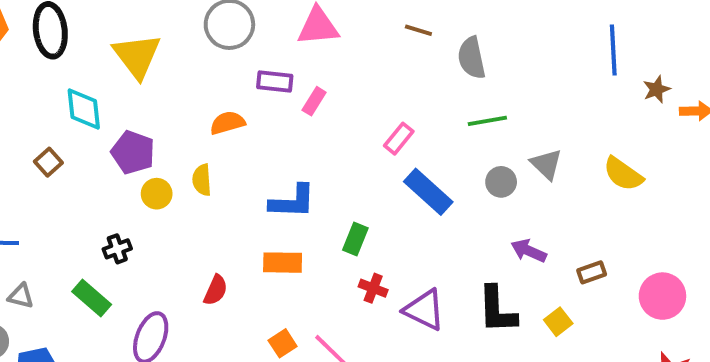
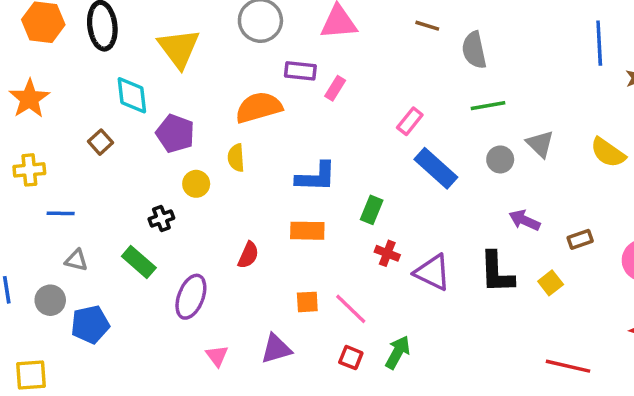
orange semicircle: (227, 123) -> (259, 107), size x1.5
yellow circle: (157, 194) -> (196, 184), moved
orange square: (283, 343) -> (307, 302), turned 30

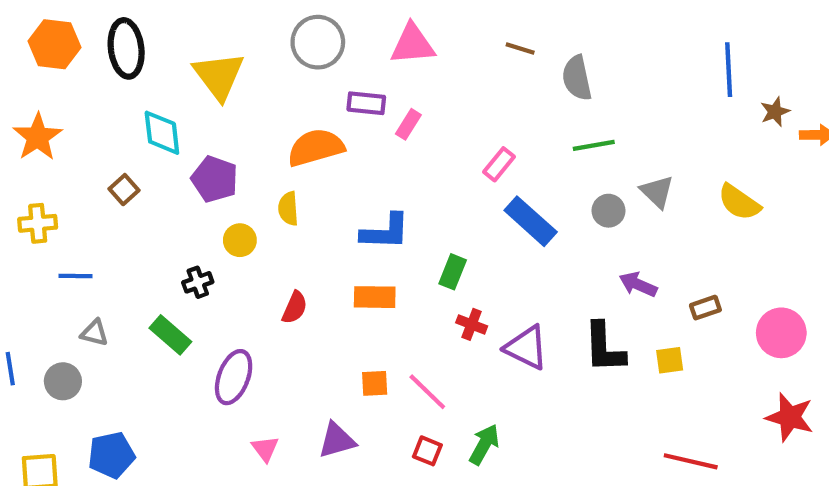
red semicircle: (248, 255) -> (295, 308), moved
yellow square: (551, 283) -> (670, 360), turned 30
blue pentagon: (90, 325) -> (111, 455), moved

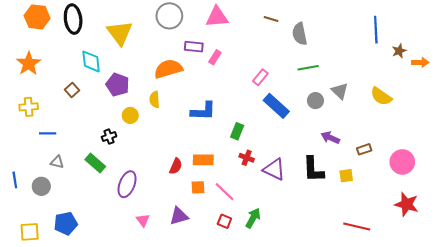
orange rectangle: (375, 297) -> (203, 160), moved
red semicircle: (295, 308) -> (176, 166), moved

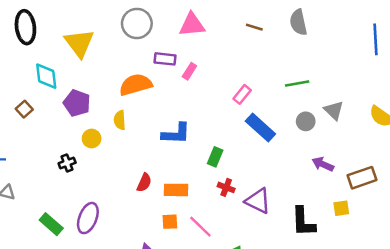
gray semicircle: (300, 34) -> (298, 22), moved
brown rectangle: (364, 149) -> (362, 178), size x1.6
green rectangle: (95, 163) -> (51, 224), moved
red semicircle: (176, 166) -> (144, 183), moved
black L-shape: (313, 169) -> (303, 222), moved

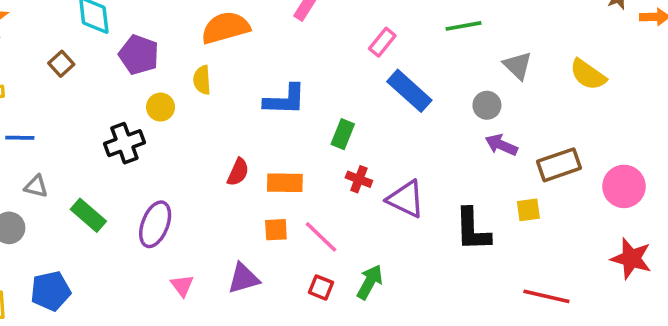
gray circle: (306, 121) -> (487, 105), moved
black cross: (67, 163) -> (124, 143), size x1.5
green rectangle: (51, 224) -> (88, 215), moved

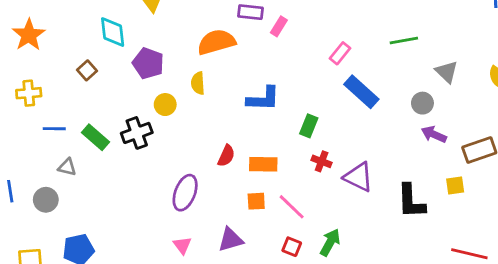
green rectangle: (88, 215) -> (96, 137), moved
purple ellipse: (155, 224) -> (185, 193), moved

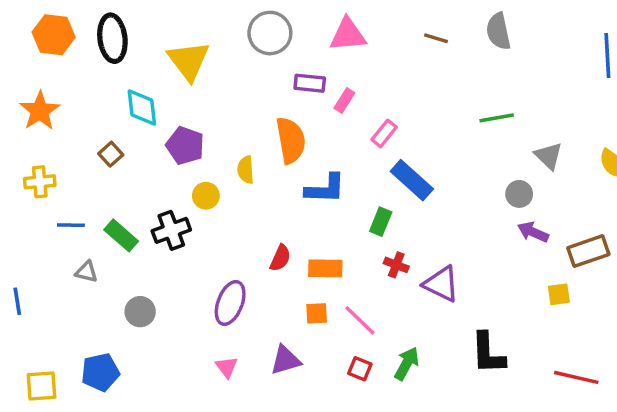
orange semicircle: (216, 42) -> (291, 140), moved, turned 96
pink rectangle: (340, 53) -> (384, 133), moved
blue rectangle: (361, 92) -> (412, 180), moved
gray circle: (46, 200) -> (140, 312), moved
black L-shape: (411, 201) -> (488, 353), moved

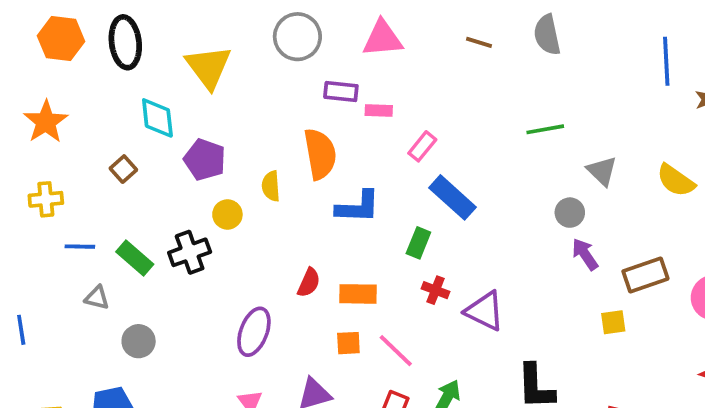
pink rectangle: (344, 101) -> (379, 110), turned 60
purple arrow: (533, 232) -> (585, 254), turned 32
gray circle: (140, 312) -> (139, 341), moved

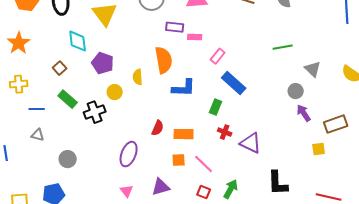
green rectangle: (135, 258) -> (68, 99), moved
gray triangle: (97, 298) -> (38, 135), moved

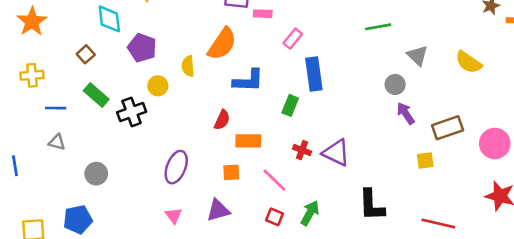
orange semicircle: (164, 60) -> (222, 44), turned 44
blue rectangle: (234, 83) -> (314, 74), turned 40
red semicircle: (158, 128) -> (222, 120), moved
red cross: (225, 132) -> (302, 150), moved
orange square: (179, 160) -> (231, 172), moved

